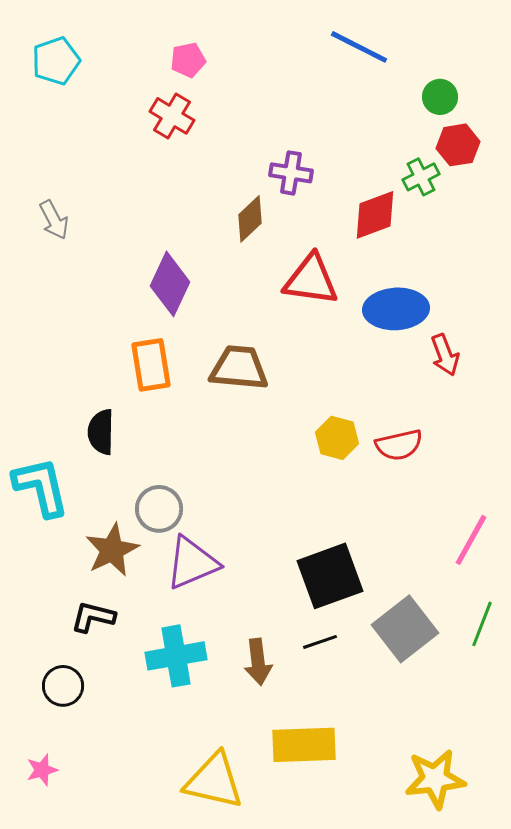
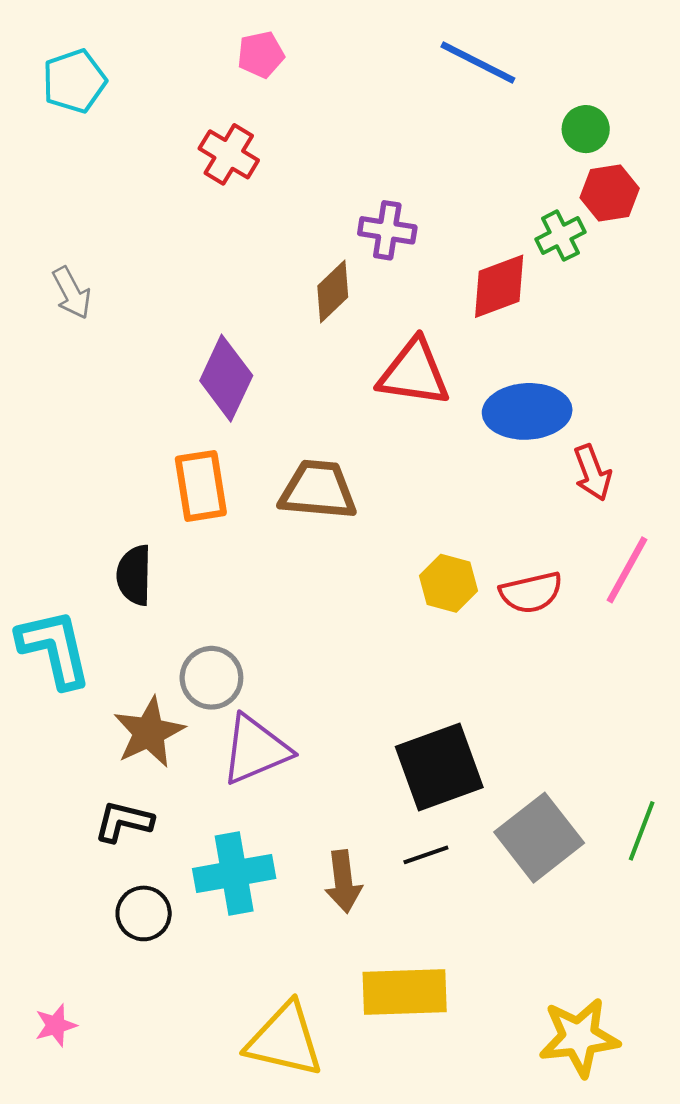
pink pentagon: (188, 60) -> (261, 55), moved
pink line: (471, 540) -> (627, 570), moved
black circle: (63, 686) -> (144, 913), moved

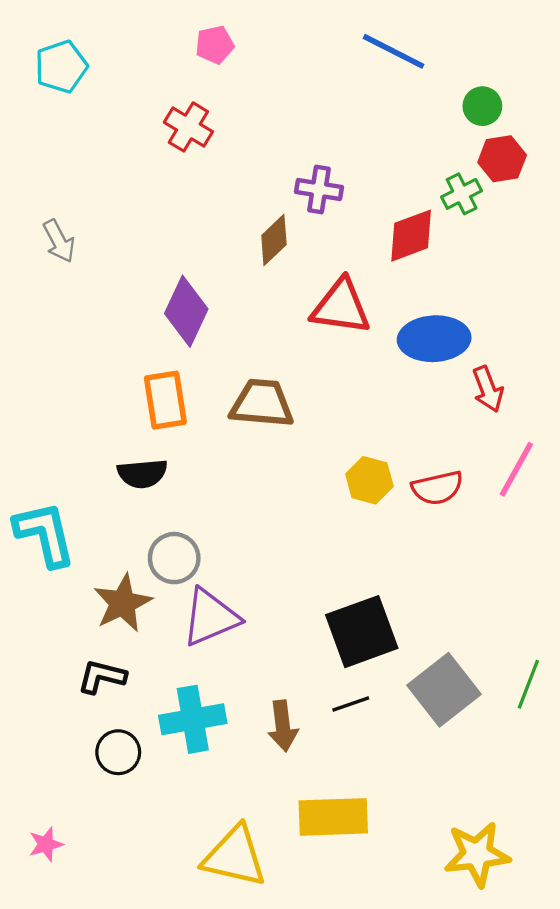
black semicircle: (134, 575) -> (142, 474), moved, turned -96

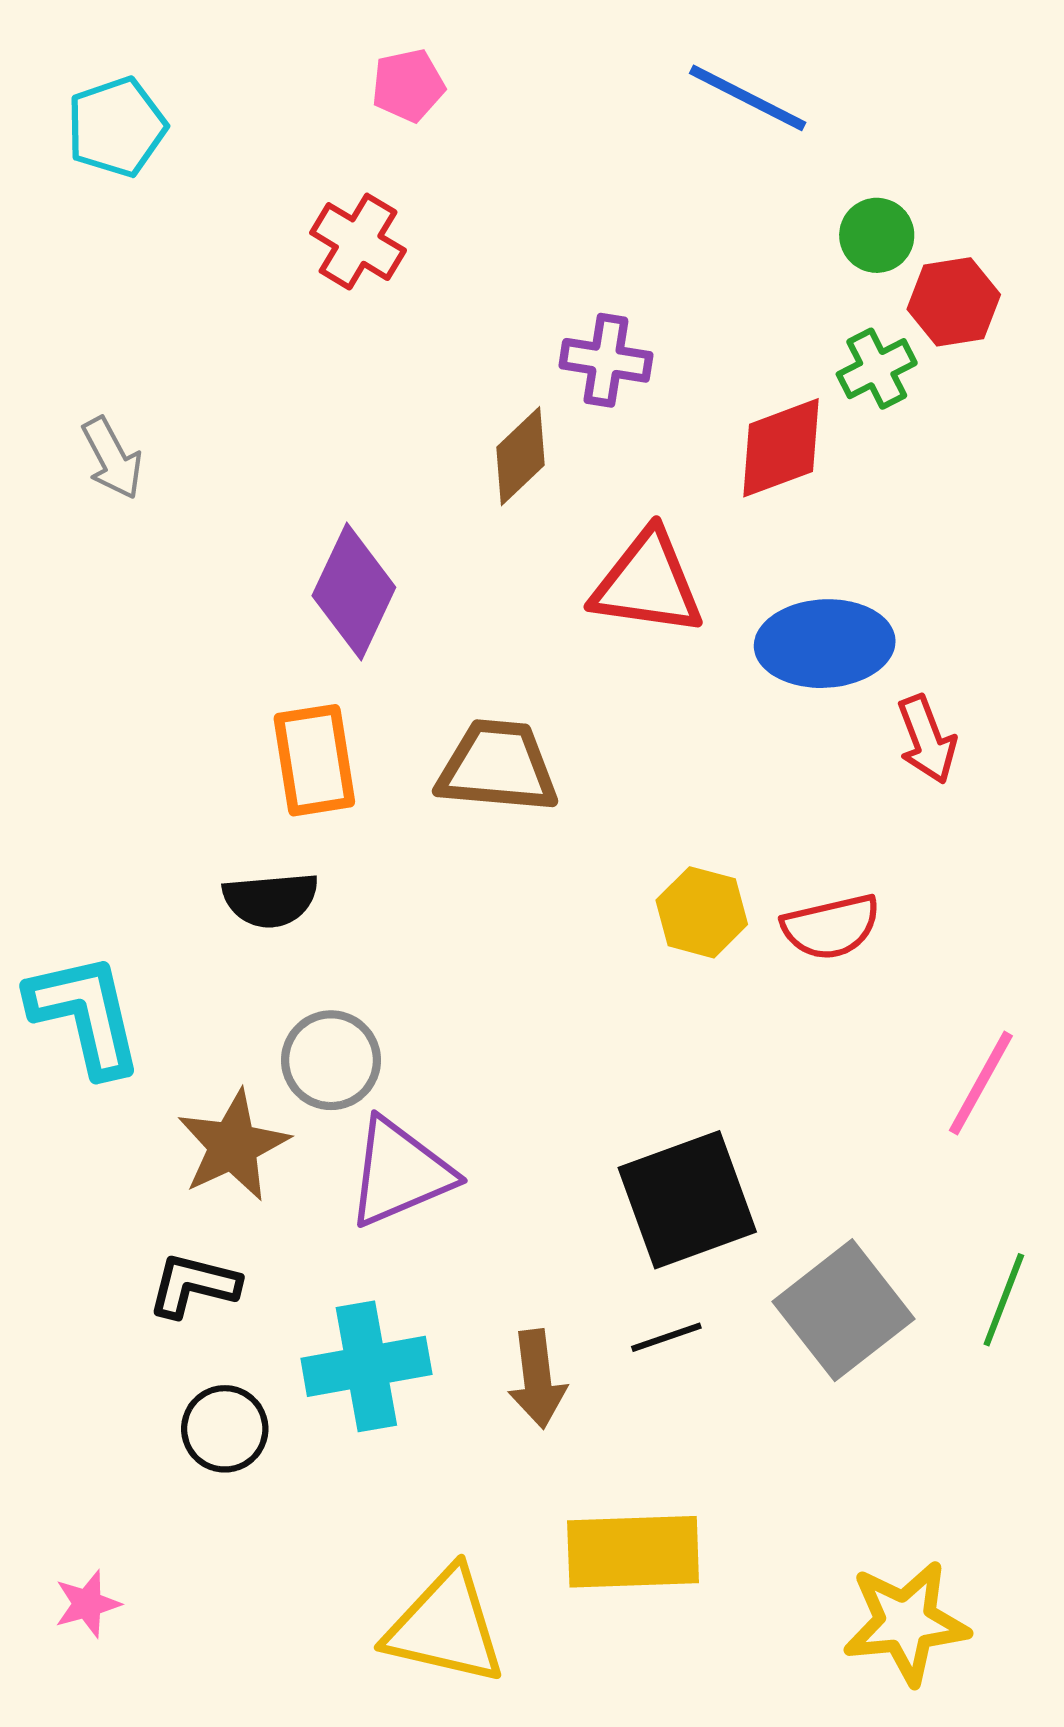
green circle: (482, 106) -> (877, 235), moved
pink line: (516, 469) -> (981, 1083), moved

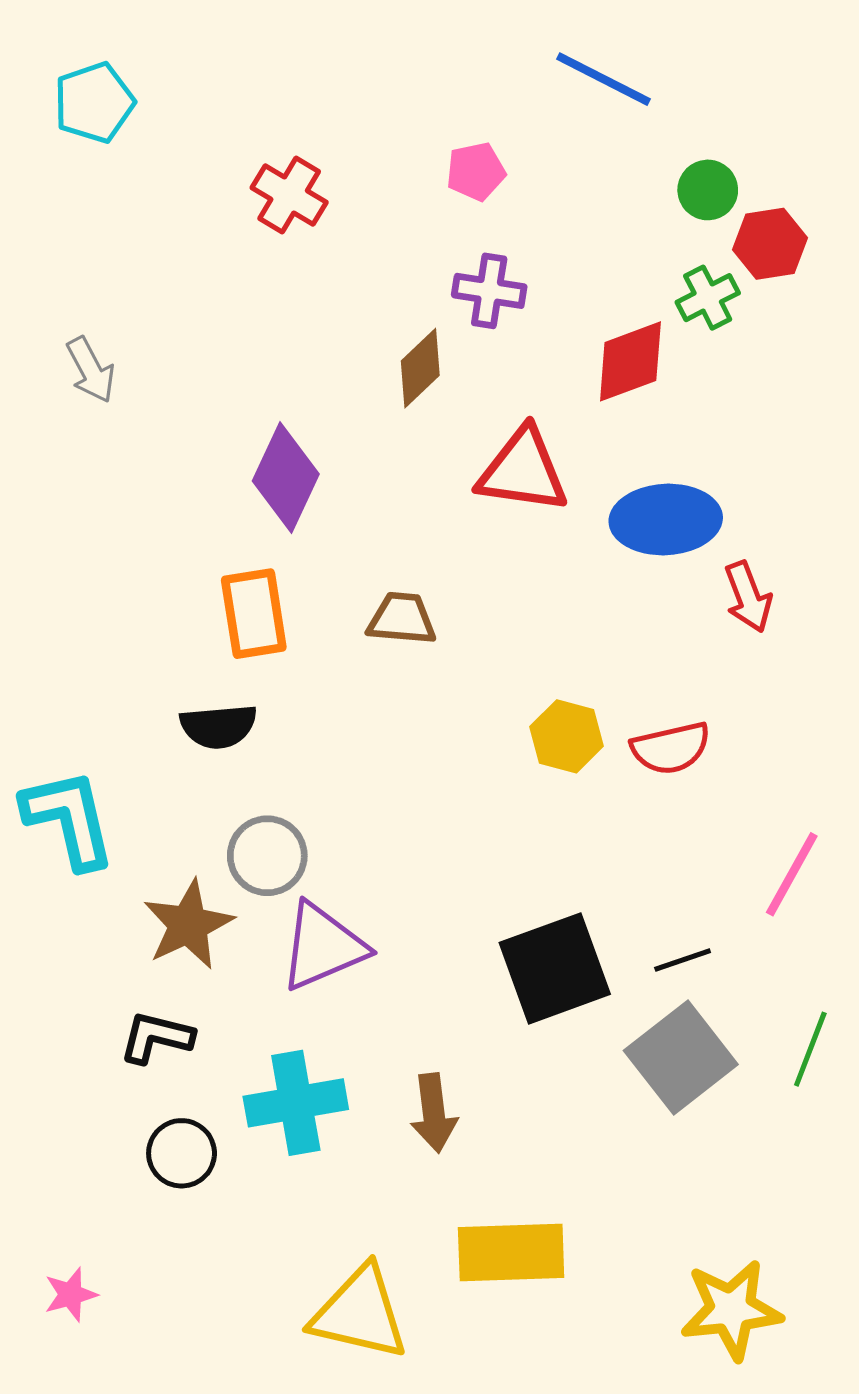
pink pentagon: (408, 85) -> (476, 171), moved
brown trapezoid: (498, 766) -> (402, 619), size x0.7
black line: (666, 1337) -> (683, 960), moved

